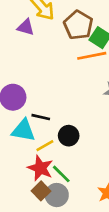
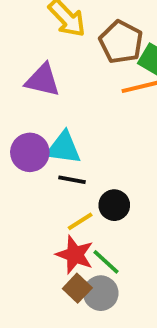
purple triangle: (26, 27) -> (43, 80), moved, size x1.4
cyan triangle: (23, 130) -> (64, 148), moved

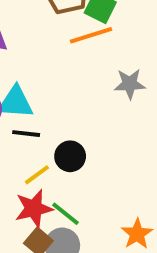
red star: (75, 255) -> (34, 208), turned -30

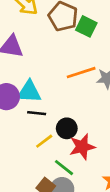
orange line: (91, 35) -> (81, 73), moved
red star: (34, 208) -> (82, 147), moved

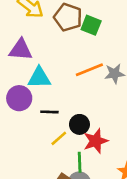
cyan triangle: (29, 92) -> (39, 78), moved
green line: (64, 168) -> (80, 162), turned 54

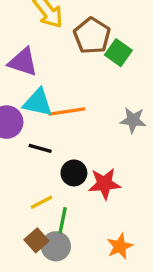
orange line: (89, 70) -> (67, 111), moved
yellow line: (59, 138) -> (41, 202), moved
red star: (96, 141) -> (104, 184), moved

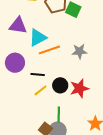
cyan triangle: (38, 103) -> (38, 37), moved, turned -30
gray star: (133, 120) -> (79, 51), moved
yellow line: (41, 202) -> (40, 90), moved

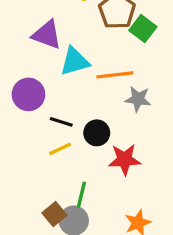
orange line: (49, 50) -> (115, 75), moved
black circle: (60, 85) -> (97, 133), moved

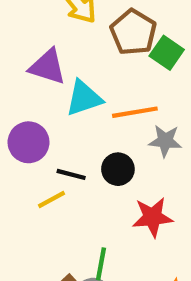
black circle: (97, 133) -> (118, 169), moved
yellow line: (60, 149) -> (52, 200), moved

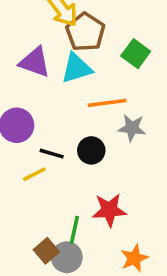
brown pentagon: (133, 32) -> (85, 32), moved
cyan triangle: (84, 98) -> (77, 68), moved
red star: (152, 217) -> (109, 210), moved

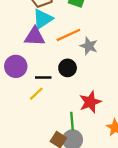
purple triangle: (35, 62) -> (35, 37), moved
gray star: (132, 128) -> (89, 46), turned 30

